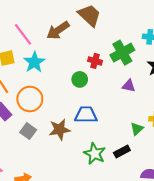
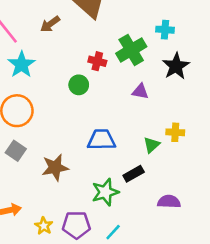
brown arrow: (58, 30) -> (50, 24), size x0.7
blue trapezoid: (86, 115) -> (102, 140), moved
brown star: (60, 130) -> (55, 168), moved
green star: (95, 154) -> (105, 192), moved, turned 30

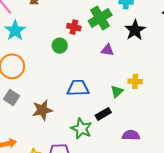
green star: (105, 192) -> (81, 129), turned -30

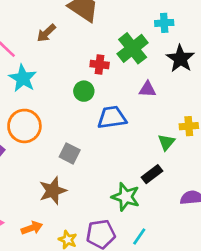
blue trapezoid: (78, 88) -> (112, 117), moved
gray square: (11, 97) -> (70, 153), moved
brown star: (42, 110) -> (53, 191), moved

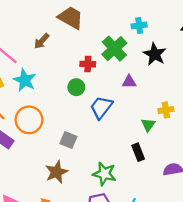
blue trapezoid: (112, 117) -> (101, 107), turned -40
black rectangle: (152, 174) -> (138, 152), turned -70
green star: (126, 197) -> (104, 174), moved

